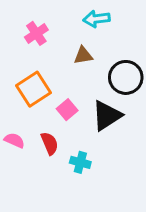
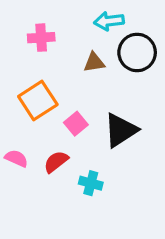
pink cross: (36, 33) -> (41, 38), turned 30
black circle: (126, 77) -> (137, 52), moved
red semicircle: (50, 143) -> (56, 162), turned -105

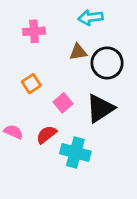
black circle: (137, 52) -> (107, 63), moved
orange square: (38, 100) -> (31, 84), size x0.6
cyan cross: (91, 183) -> (75, 153), size x1.5

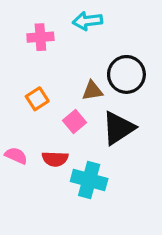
cyan arrow: (91, 18) -> (87, 21), moved
brown triangle: (78, 52) -> (92, 91), moved
red semicircle: (46, 135) -> (55, 159), turned -140

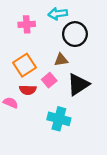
black circle: (126, 74) -> (75, 34), moved
orange square: (37, 99) -> (25, 65), size x1.5
red semicircle: (55, 159) -> (28, 90), moved

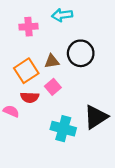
black circle: (75, 34) -> (81, 53), moved
brown triangle: (61, 60) -> (52, 61), moved
black triangle: (78, 84) -> (96, 117), moved

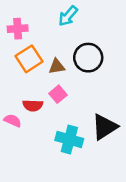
cyan arrow: (62, 15) -> (68, 16), turned -42
pink cross: (29, 27) -> (18, 29), moved
orange square: (26, 71) -> (29, 59), moved

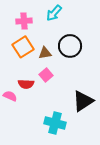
pink cross: (18, 29) -> (24, 21), moved
cyan cross: (69, 139) -> (55, 123), moved

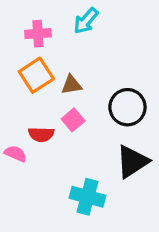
black circle: (70, 46) -> (127, 107), moved

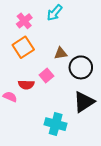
pink cross: (38, 34) -> (24, 21), turned -35
brown triangle: (72, 85) -> (61, 53), moved

